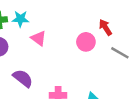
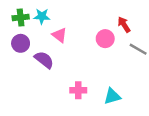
purple semicircle: (23, 78) -> (44, 60), moved

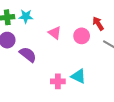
pink triangle: (59, 35) -> (55, 33), moved
cyan triangle: (112, 96) -> (78, 76), moved, turned 42

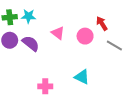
purple semicircle: (28, 55) -> (31, 43), moved
pink cross: (58, 81) -> (45, 86), moved

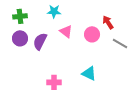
cyan star: (29, 16) -> (54, 11), moved
purple semicircle: (31, 43) -> (40, 41), turned -102

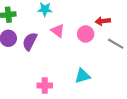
red arrow: (108, 22) -> (103, 21), turned -64
cyan triangle: (89, 73) -> (82, 76), turned -42

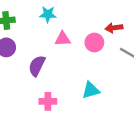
pink triangle: (58, 31) -> (63, 39), turned -40
purple semicircle: (30, 42) -> (37, 66), moved

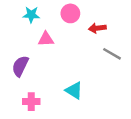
pink circle: (94, 43) -> (70, 13), moved
cyan triangle: (91, 90) -> (74, 91), turned 48

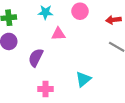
red arrow: (97, 28) -> (113, 20), moved
cyan triangle: (74, 91) -> (83, 79), turned 49

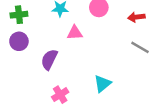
pink cross: (45, 89) -> (60, 95), turned -32

